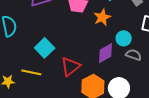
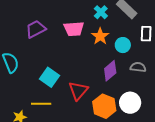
cyan circle: (124, 38) -> (123, 45), moved

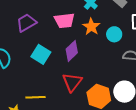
purple diamond: (110, 71) -> (72, 51), moved
cyan square: (50, 77) -> (41, 54), moved

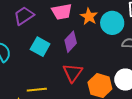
cyan circle: (114, 34) -> (112, 23), size x1.5

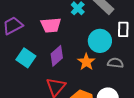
orange star: (89, 16) -> (86, 62), moved

